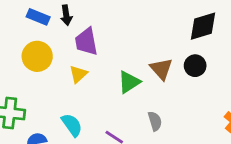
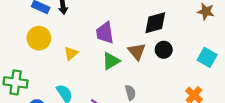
black diamond: (203, 26) -> (155, 23), moved
purple trapezoid: (86, 42) -> (105, 33), moved

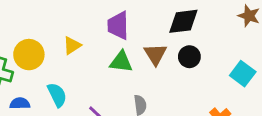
yellow circle: (39, 38) -> (29, 55), moved
green triangle: (111, 61) -> (121, 62), turned 30

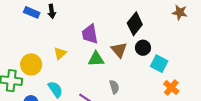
black diamond: (183, 21) -> (135, 24), turned -35
cyan square: (243, 74) -> (159, 64), moved

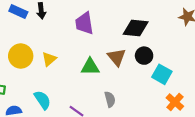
black diamond: (135, 24) -> (136, 28), turned 55
purple trapezoid: (90, 34) -> (84, 23), moved
yellow circle: (31, 64) -> (21, 56), moved

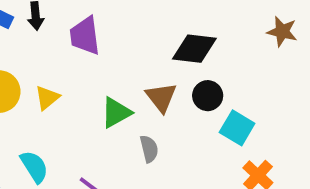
purple trapezoid: (84, 23) -> (85, 36), moved
green triangle: (90, 67) -> (116, 113), turned -30
gray semicircle: (110, 99) -> (149, 149), moved

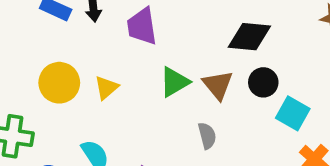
green triangle: (116, 113) -> (175, 82), moved

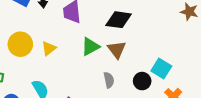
black diamond: (249, 37) -> (119, 20), moved
black circle: (263, 82) -> (142, 81), moved

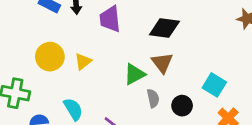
green triangle: (90, 47) -> (135, 74), moved
black circle: (142, 81) -> (182, 106), moved

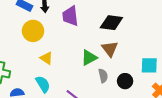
yellow circle: (50, 57) -> (33, 31), moved
yellow triangle: (83, 61) -> (47, 58), moved, turned -48
cyan square: (214, 85) -> (149, 65), turned -30

